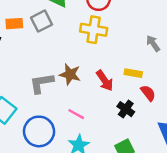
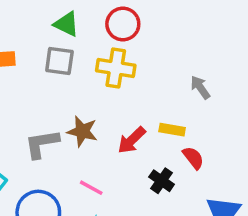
gray square: (41, 21) -> (59, 61), moved, turned 35
red arrow: (105, 81) -> (132, 140), turned 80

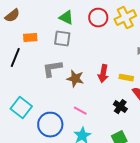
yellow cross: (116, 68) -> (125, 18), moved, turned -35
red arrow: (132, 140) -> (103, 74), moved, turned -36
gray L-shape: (42, 144) -> (52, 69), moved

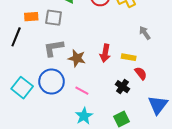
gray square: (62, 39) -> (54, 18), moved
blue circle: (50, 125) -> (52, 82), moved

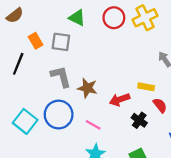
orange rectangle: (31, 17) -> (36, 41), turned 64
gray L-shape: (54, 48) -> (61, 76), turned 85
red arrow: (105, 53) -> (120, 100), moved, turned 60

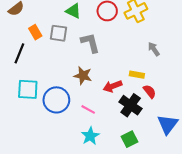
gray L-shape: (61, 76) -> (90, 43), moved
black cross: (139, 120) -> (131, 105), size x1.5
cyan square: (25, 121) -> (28, 89), moved, turned -35

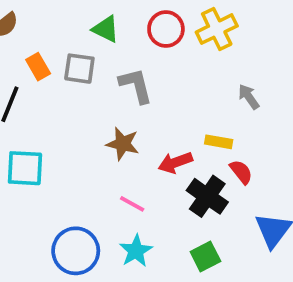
blue circle: (56, 100) -> (76, 251), moved

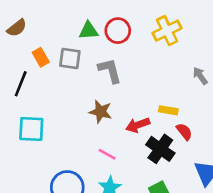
green triangle: (106, 29) -> (89, 31), turned -30
red circle: (166, 29) -> (118, 31), moved
gray arrow: (249, 97) -> (200, 76), moved

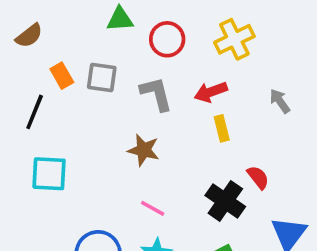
green triangle: (89, 31) -> (120, 19), moved
yellow rectangle: (168, 110) -> (222, 128), moved, turned 66
red arrow: (138, 125) -> (211, 92), moved

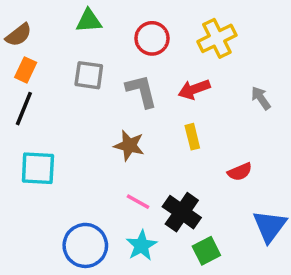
green triangle: (120, 19) -> (89, 21), moved
orange rectangle: (62, 76) -> (26, 70), moved, turned 55
yellow rectangle: (222, 128) -> (192, 137), moved
red semicircle: (258, 177) -> (240, 172), turned 105
black cross: (225, 201) -> (182, 212), moved

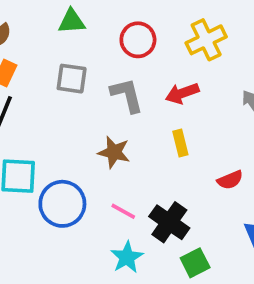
blue circle: (85, 245) -> (62, 204), moved

